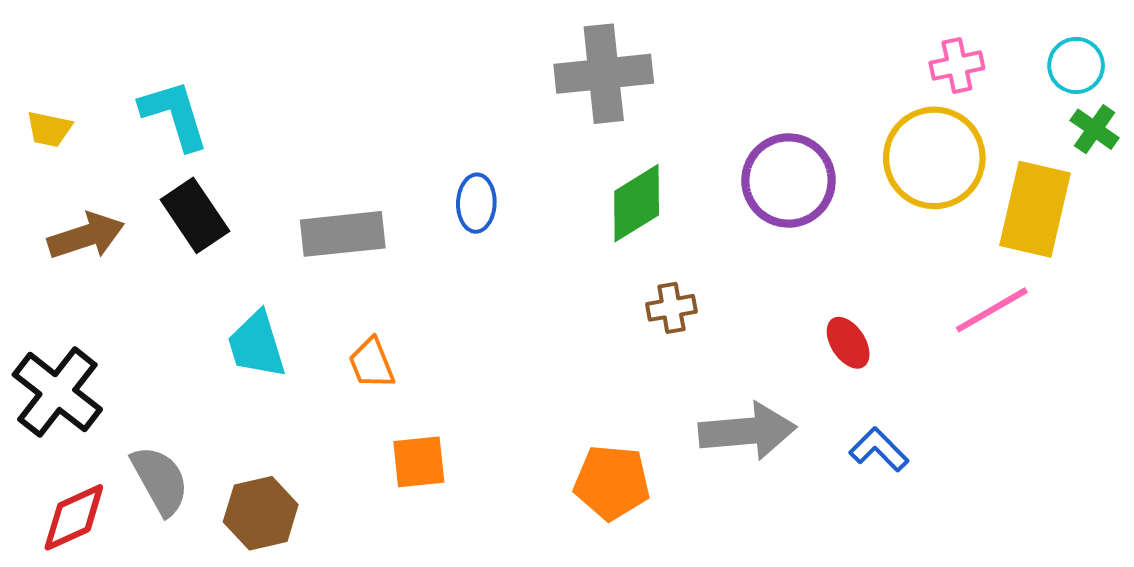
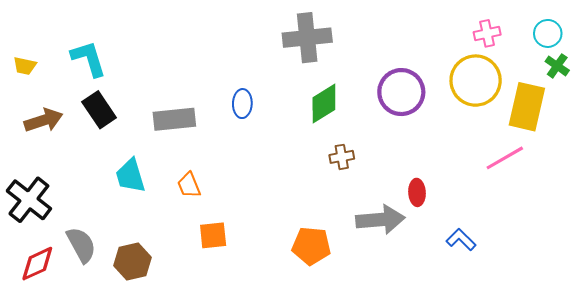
red ellipse: (848, 343) -> (417, 192), moved, turned 30
blue L-shape: (879, 450) -> (461, 240), moved

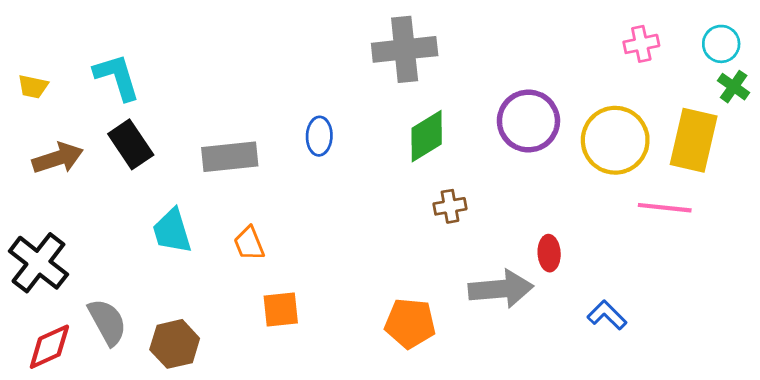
yellow circle: (476, 81) -> (615, 140), moved
pink line: (505, 158) -> (665, 208), turned 36

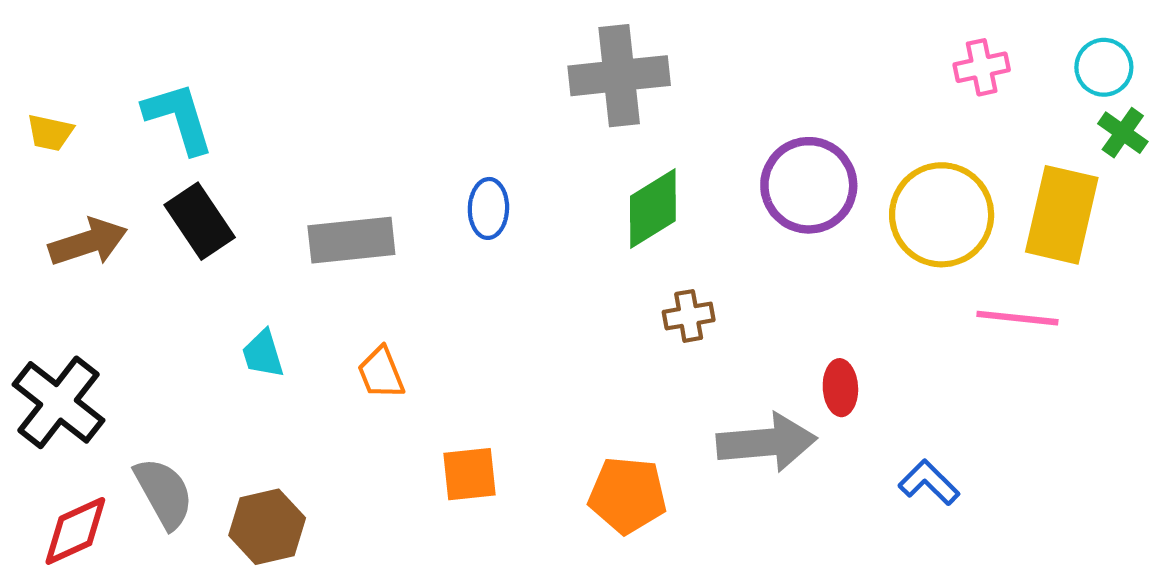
cyan trapezoid: (172, 231) -> (263, 354), size x0.7
orange square: (281, 310) -> (469, 474), moved

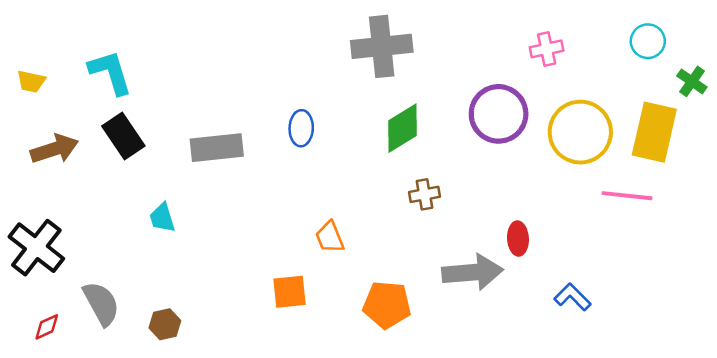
pink cross: (982, 67) -> (547, 49), moved
cyan circle: (1104, 67) -> (648, 41), moved
orange trapezoid: (381, 373) -> (330, 237), moved
brown hexagon: (267, 527) -> (165, 324), size x0.7
red diamond: (75, 531) -> (47, 327), size x0.6

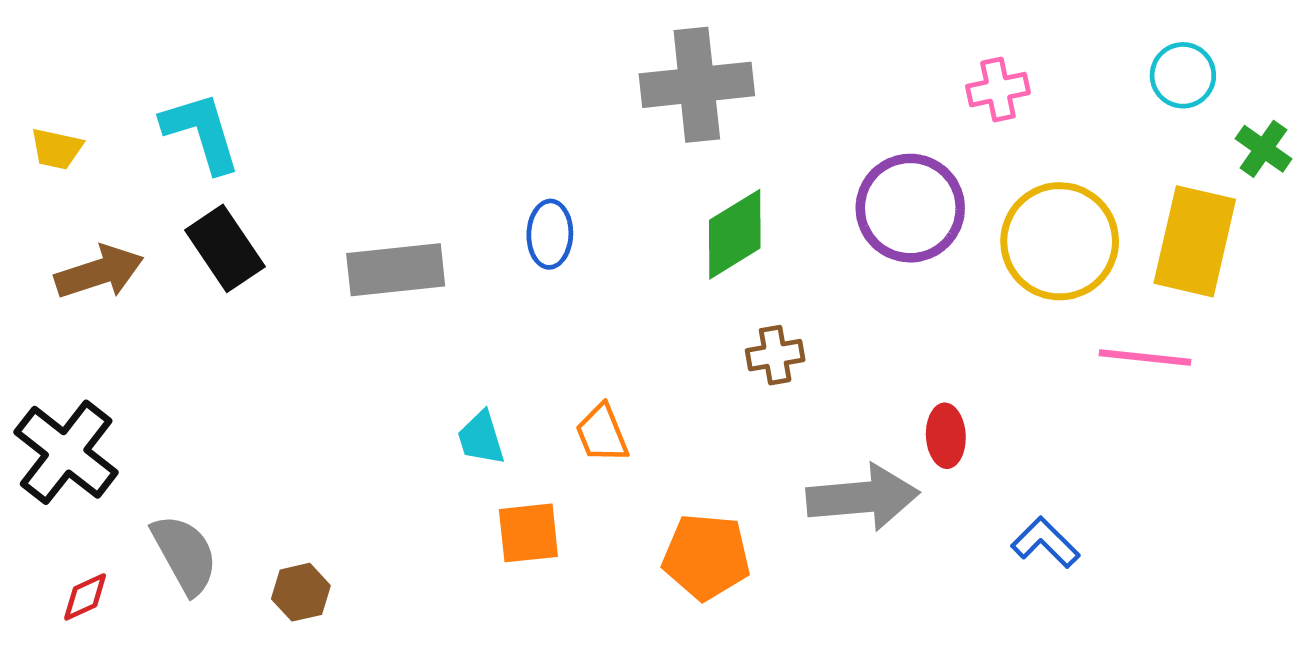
cyan trapezoid: (162, 218) -> (481, 438), moved

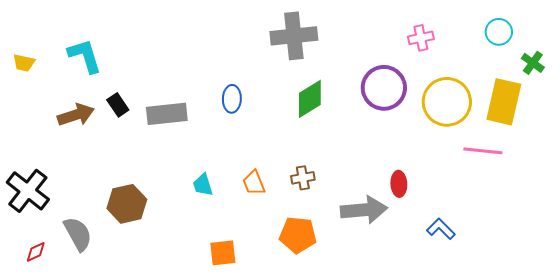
black rectangle: (225, 248) -> (118, 105), moved, size x0.7
brown arrow: (99, 272) -> (76, 115), moved
brown cross: (775, 355) -> (303, 178), moved
orange square: (528, 533) -> (223, 253), moved
brown hexagon: (301, 592) -> (127, 204), moved, size x1.6

